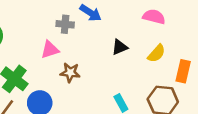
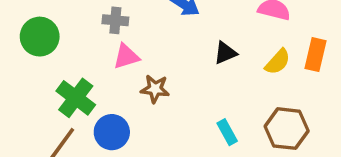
gray cross: (65, 24) -> (115, 20), moved
orange rectangle: (183, 71) -> (316, 55), moved

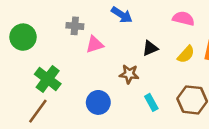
pink triangle: (126, 56) -> (95, 44), moved
brown star: (155, 89) -> (129, 74), moved
blue circle: (112, 132) -> (98, 102), moved

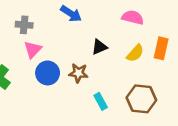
pink triangle: (95, 44) -> (33, 50), moved, turned -30
blue circle: (98, 102) -> (48, 73), moved

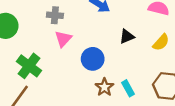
blue circle: (48, 73) -> (93, 59), moved
brown star: (78, 73) -> (104, 87), moved, turned 30

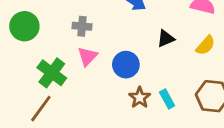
gray cross: (55, 15) -> (82, 26), moved
pink triangle: (63, 39) -> (87, 56), moved

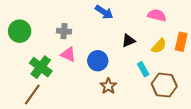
pink triangle: (87, 56) -> (68, 54), turned -49
cyan rectangle: (167, 99) -> (143, 69), moved

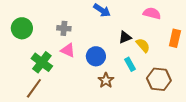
yellow semicircle: (159, 46) -> (143, 45), moved, turned -84
cyan rectangle: (143, 69) -> (130, 64), moved

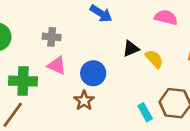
green cross: (42, 62) -> (23, 81), turned -35
cyan rectangle: (130, 64) -> (145, 112), moved
brown star: (106, 80) -> (84, 101), moved

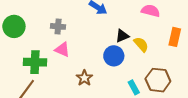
blue circle: (93, 73) -> (114, 56), moved

